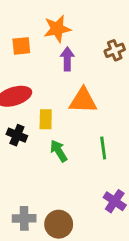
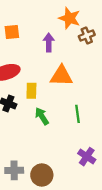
orange star: (57, 29) -> (69, 18), moved, turned 30

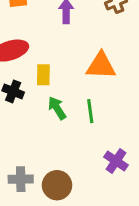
orange triangle: (61, 76) -> (101, 66), moved
green line: (78, 114) -> (90, 111), moved

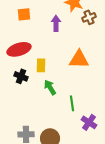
green line: (90, 111) -> (72, 103), moved

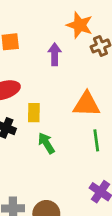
green line: (72, 103) -> (96, 140), moved

